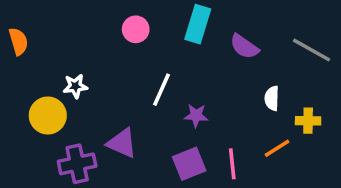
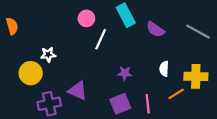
cyan rectangle: (198, 24) -> (126, 15), turned -45
white line: (162, 90) -> (101, 39), moved
white semicircle: (272, 98) -> (164, 69), moved
yellow cross: (308, 121) -> (196, 76), size x1.5

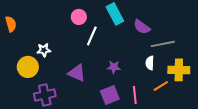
gray line: (198, 32) -> (163, 44), moved, turned -40
purple triangle: (78, 91) -> (77, 73), moved

